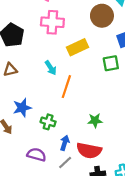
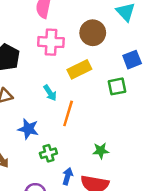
brown circle: (102, 16) -> (93, 33), moved
blue star: (22, 108) -> (28, 129), moved, turned 30
green cross: (48, 122) -> (48, 153), turned -32

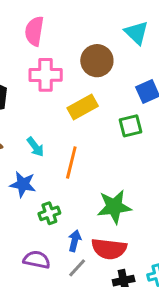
cyan arrow: (50, 93) -> (35, 147), moved
green star: (101, 151) -> (114, 207), size x1.6

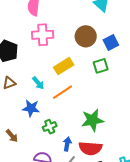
brown circle: (97, 61) -> (86, 36), moved
yellow rectangle: (83, 107) -> (64, 66), moved
orange line: (71, 162) -> (63, 92), turned 45

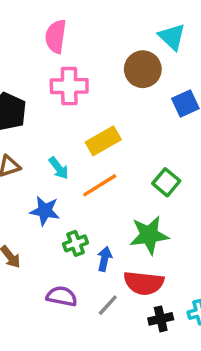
brown circle: (86, 36) -> (143, 69), moved
green square: (101, 66) -> (166, 182), moved, turned -35
blue arrow: (67, 144) -> (105, 259), moved

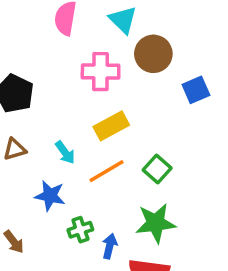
cyan triangle: (172, 37) -> (123, 20), moved
pink cross: (69, 86) -> (101, 72), moved
green square: (166, 182) -> (157, 169), moved

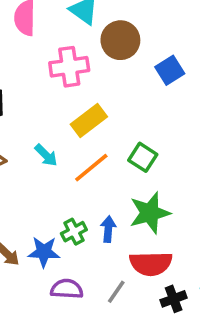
blue star: (50, 196) -> (44, 252), moved
blue arrow: (110, 246) -> (108, 229), moved

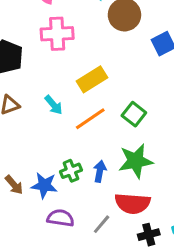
pink cross: (69, 67) -> (57, 34), moved

